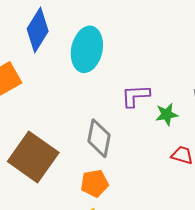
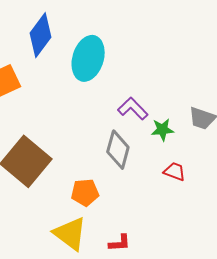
purple L-shape: (135, 96) -> (133, 109), turned 44
gray diamond: (99, 138) -> (118, 150), moved

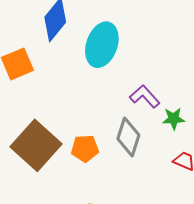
orange pentagon: (85, 192) -> (85, 148), moved

